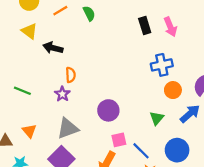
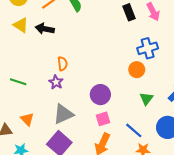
black arrow: (53, 48) -> (45, 29), moved
orange circle: (173, 90) -> (137, 70), moved
pink square: (119, 140) -> (103, 119), moved

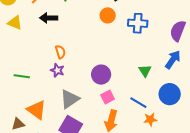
black arrow: (45, 29) -> (49, 18), moved
blue cross: (148, 48) -> (138, 23), turned 30
orange circle: (137, 70) -> (108, 15), moved
orange triangle: (27, 119) -> (37, 110), size x1.5

